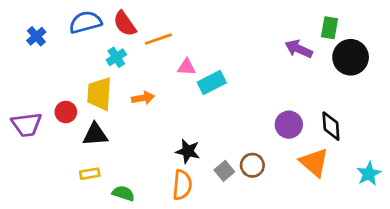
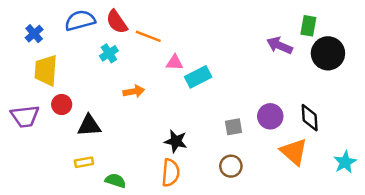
orange line: (158, 39) -> (148, 36), turned 40
yellow trapezoid: (99, 94) -> (46, 70), moved
brown circle: (252, 165) -> (231, 166), moved
gray square: (224, 171) -> (234, 127), moved, turned 30

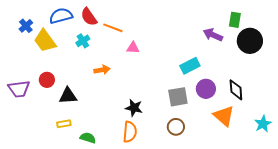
yellow trapezoid: (46, 70) -> (45, 41), moved, turned -40
cyan rectangle: (198, 77) -> (190, 66), moved
gray square: (234, 127) -> (178, 97), size x1.5

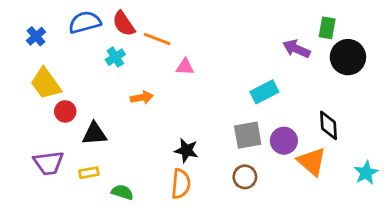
yellow trapezoid: (45, 41) -> (46, 84), moved
purple trapezoid: (19, 89) -> (48, 163), moved
purple circle: (206, 89) -> (284, 141), moved

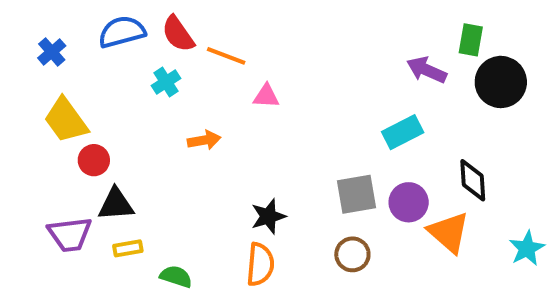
cyan rectangle: (264, 92) -> (403, 132), moved
black triangle: (94, 134) -> (116, 204), moved
black star: (186, 150) -> (268, 216), turned -30

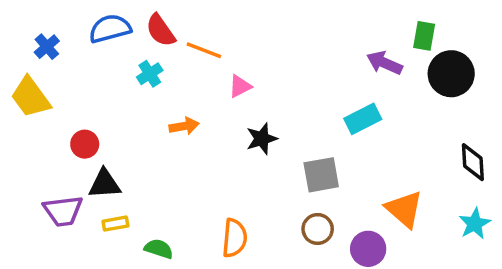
pink triangle: (266, 96) -> (240, 86), turned -30
yellow trapezoid: (66, 120) -> (31, 97), moved
black diamond: (473, 180) -> (473, 162), moved
purple circle: (409, 202) -> (368, 249), moved
black star: (268, 216) -> (262, 139), moved

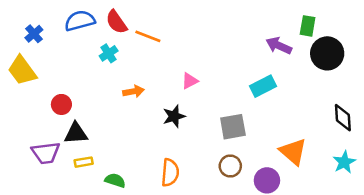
pink triangle: (240, 86) -> (190, 81), moved
black star: (262, 139) -> (174, 116), moved

